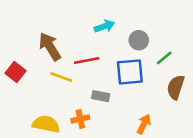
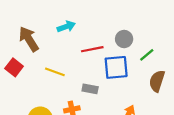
cyan arrow: (104, 26) -> (66, 27), moved
brown arrow: (50, 47) -> (29, 39), moved
red line: (87, 61) -> (92, 49), moved

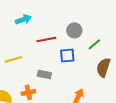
blue square: (116, 67) -> (67, 55), size x0.7
yellow line: (55, 72) -> (13, 59), turned -36

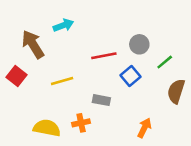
cyan arrow: (23, 19) -> (63, 25), moved
blue square: (67, 55) -> (130, 76), turned -35

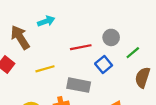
gray rectangle: (101, 100) -> (79, 85), size x1.5

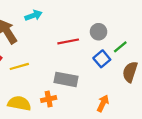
blue square: (104, 64) -> (102, 59), moved
yellow line: (45, 69) -> (19, 66), moved

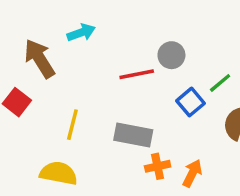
gray circle: (99, 32) -> (171, 55), moved
yellow line: (19, 66) -> (72, 125), moved, turned -60
orange cross: (49, 99) -> (158, 166), moved

